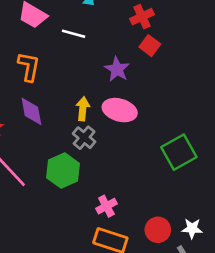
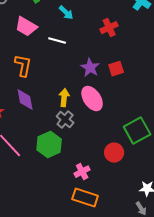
red square: (150, 46) -> (116, 69), moved, turned 35
pink ellipse: (120, 110) -> (92, 99), turned 40
red circle: (158, 230) -> (114, 153), moved

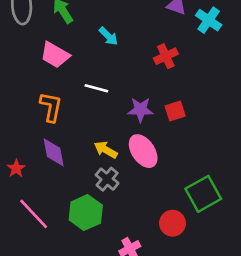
white line: (57, 41) -> (96, 88), moved
purple star: (90, 68) -> (140, 110), turned -30
yellow arrow: (64, 98) -> (106, 150), turned -66

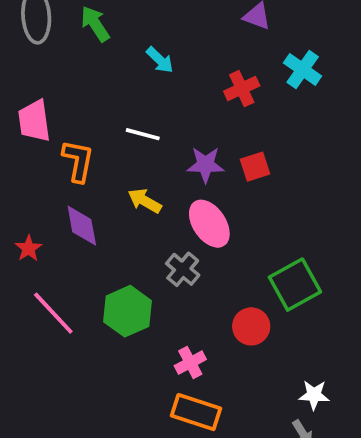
cyan cross: (209, 20) -> (303, 70), moved
pink trapezoid: (55, 55) -> (34, 121), moved, turned 52
yellow arrow: (106, 150) -> (145, 201), moved
gray cross: (107, 179) -> (183, 269), moved

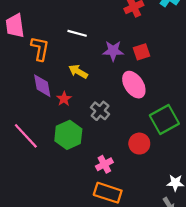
pink ellipse: (209, 224) -> (134, 85), moved
red star: (29, 248) -> (64, 99), moved

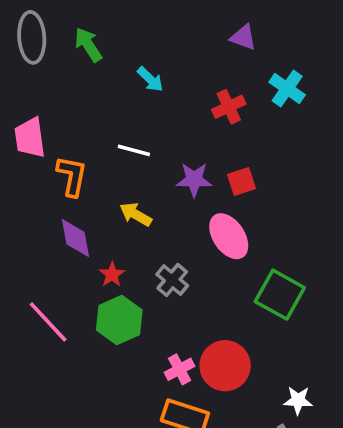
red star: (64, 99) -> (112, 275), moved
green square: (164, 120) -> (280, 295), turned -32
red circle: (139, 144) -> (225, 366), moved, size x1.4

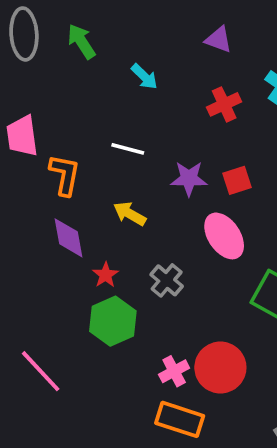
purple triangle: (243, 37) -> (219, 40), moved
pink line: (48, 322) -> (41, 371), moved

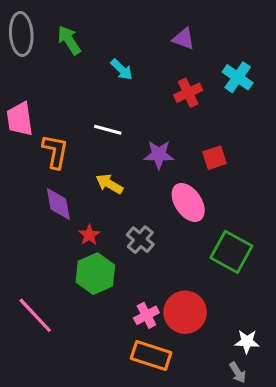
red square: (237, 180) -> (214, 158), moved

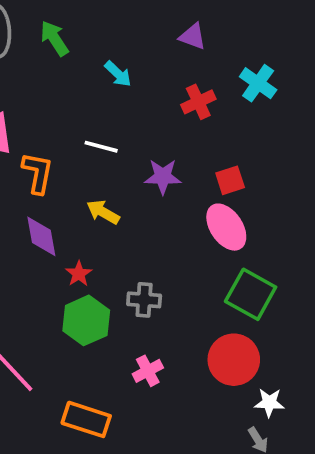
pink ellipse: (188, 202) -> (226, 227), moved
gray cross: (140, 240) -> (144, 300), moved, turned -36
red circle: (185, 312) -> (234, 360), moved
orange rectangle: (151, 356) -> (86, 419), moved

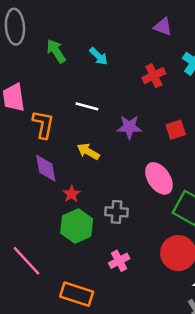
purple triangle: (193, 36) -> (163, 27), moved
green arrow: (54, 38) -> (56, 51), moved
pink ellipse: (226, 227) -> (159, 178), moved

